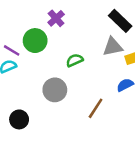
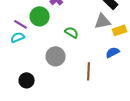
green semicircle: (75, 60) -> (72, 32), turned 56
brown line: (96, 108) -> (89, 71), turned -30

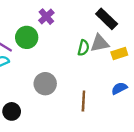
green semicircle: (72, 32) -> (83, 48), moved, turned 72
blue semicircle: (113, 52) -> (119, 88), moved

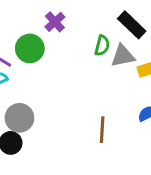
green semicircle: (83, 48) -> (102, 45), moved
gray circle: (45, 84) -> (19, 118), moved

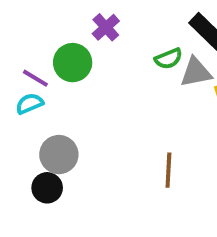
green semicircle: (102, 45) -> (168, 59), turned 54

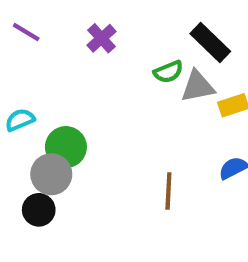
green circle: (73, 63) -> (66, 147), moved
purple line: (35, 78) -> (26, 32), moved

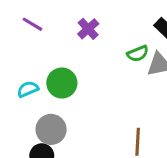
green circle: (66, 147) -> (62, 83), moved

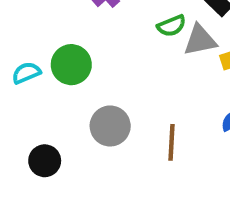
gray circle: (51, 129) -> (110, 126), moved

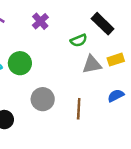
gray triangle: (200, 40) -> (92, 64), moved

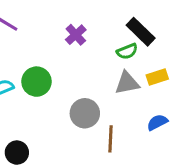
purple cross: (40, 21) -> (76, 35), moved
green semicircle: (79, 40) -> (127, 51), moved
gray circle: (43, 99) -> (85, 113), moved

